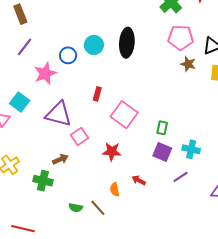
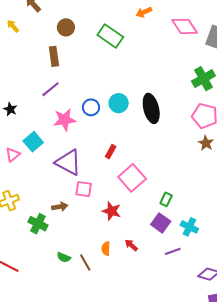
black ellipse: (127, 43) -> (151, 108), turned -32
pink square: (80, 137) -> (84, 189), turned 30

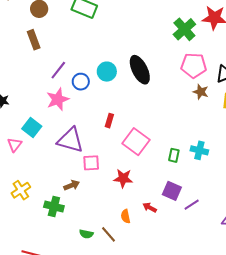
purple line: (51, 89) -> (58, 70), moved
purple square: (161, 223) -> (172, 191), moved
cyan cross: (189, 227) -> (199, 150), moved

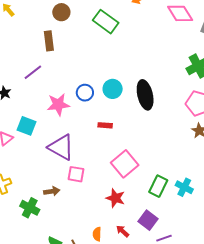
purple line: (58, 70) -> (33, 72), moved
red rectangle: (109, 121) -> (105, 125), moved, turned 64
cyan square: (32, 128) -> (26, 126), turned -30
green rectangle: (174, 155) -> (158, 186), size x1.5
red star: (123, 178) -> (115, 198), moved

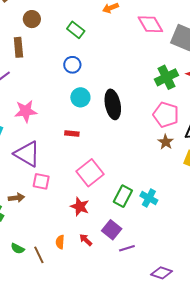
green rectangle: (106, 22) -> (76, 30), size x0.7
blue circle: (85, 93) -> (72, 65), moved

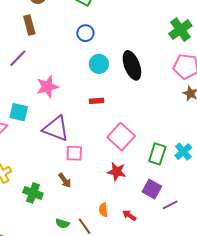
brown arrow: (16, 198) -> (65, 180), moved, turned 70
cyan cross: (149, 198) -> (183, 152), turned 30
red arrow: (86, 240) -> (129, 215), moved

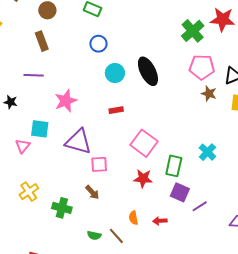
purple line: (18, 58) -> (34, 75), turned 54
green rectangle: (157, 154) -> (174, 166), moved
red arrow: (129, 215) -> (160, 221), turned -32

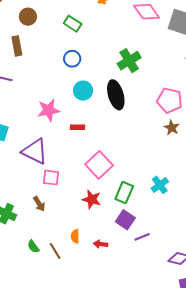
green cross: (193, 31) -> (129, 61), moved
pink star: (66, 101) -> (49, 110), moved
green semicircle: (94, 235) -> (33, 247), turned 32

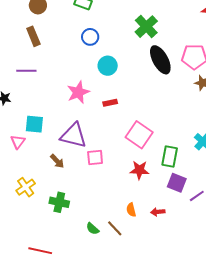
black ellipse: (116, 95) -> (160, 60), moved
brown arrow: (39, 204) -> (57, 161), moved

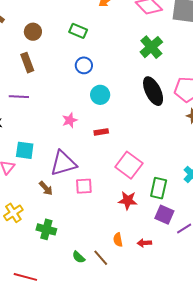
green cross: (146, 27) -> (151, 47), moved
pink star: (78, 92) -> (70, 120), size x0.7
purple triangle: (74, 135) -> (63, 163), turned -32

